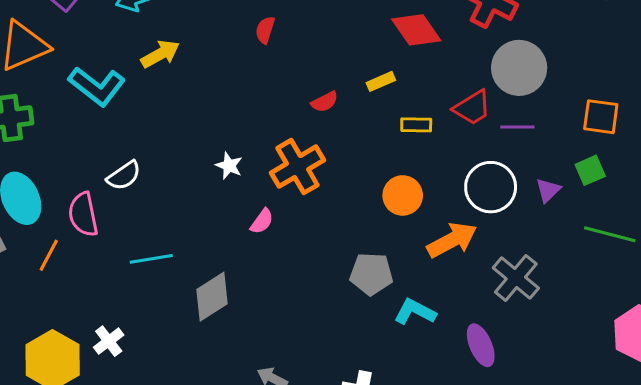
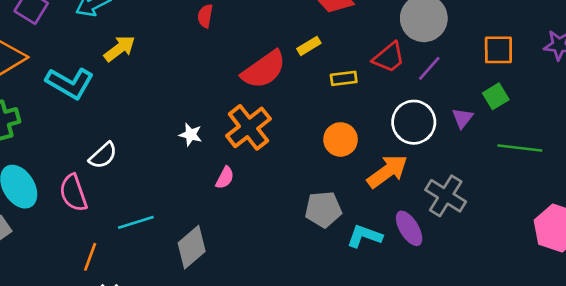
red semicircle: (325, 102) -> (264, 70), size x2.0
purple line: (517, 127) -> (429, 68), turned -40
orange line: (49, 255) -> (90, 257), moved
purple ellipse: (481, 345) -> (409, 228), moved

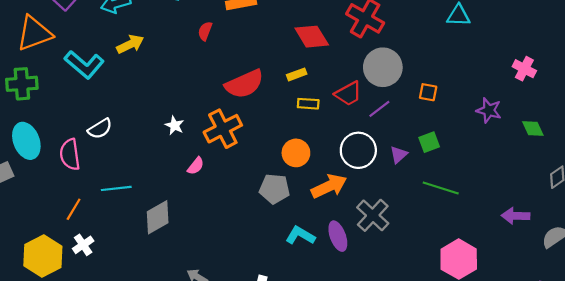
yellow rectangle: (309, 46) -> (297, 74), moved
orange square: (498, 50) -> (428, 92), moved, size x0.7
gray pentagon: (323, 209) -> (274, 189), moved

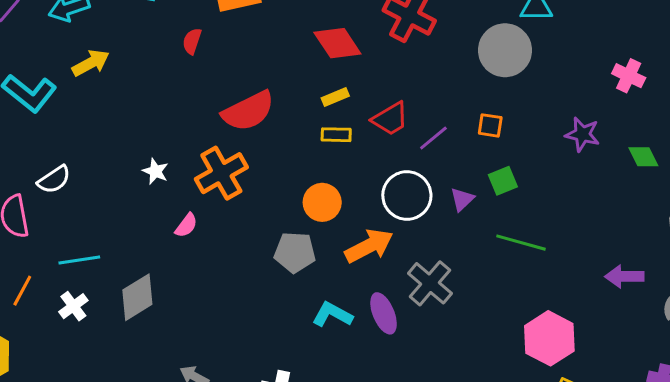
gray circle: (383, 67) -> (505, 50), moved
yellow rectangle: (297, 74) -> (335, 97), moved
orange square: (428, 92) -> (490, 125), moved
white cross: (83, 245) -> (73, 306), moved

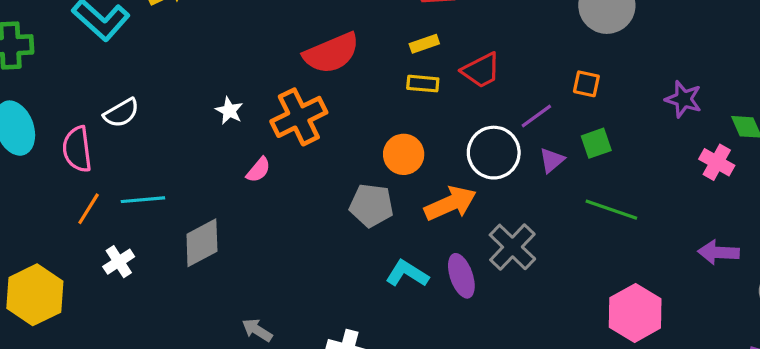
pink cross: (629, 76) -> (717, 162), moved
purple line: (433, 138) -> (536, 116), moved
orange line: (22, 291) -> (89, 209), moved
white cross: (73, 306) -> (119, 262), moved

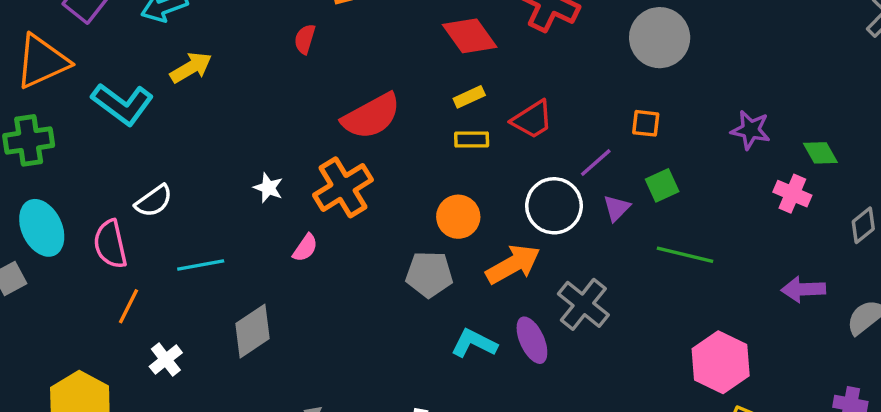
cyan line: (143, 200) -> (201, 265), moved

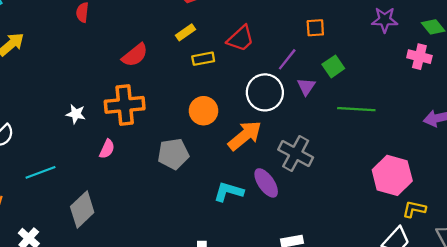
yellow rectangle: (469, 97) -> (186, 32), moved
red semicircle: (371, 116) -> (135, 55), size x0.7
orange cross: (343, 187) -> (125, 105), turned 36
gray pentagon: (429, 274) -> (173, 154), moved

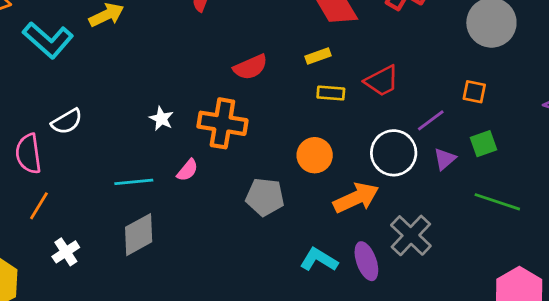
cyan line: (41, 172) -> (134, 182), moved

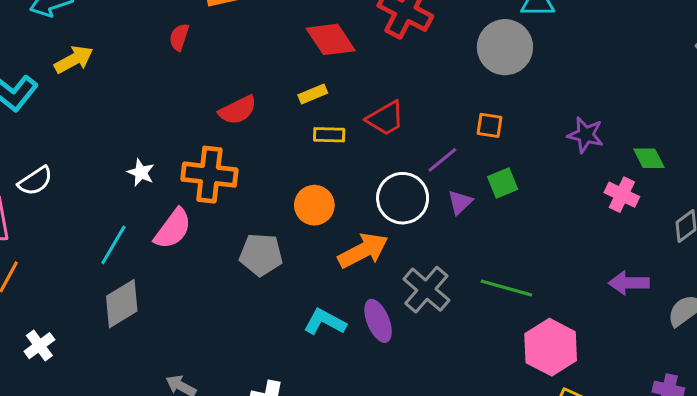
pink semicircle: (187, 170) -> (173, 229), size x1.6
cyan line: (134, 182) -> (113, 245), turned -51
green line: (497, 202) -> (506, 288), moved
white cross: (66, 252) -> (39, 346), moved

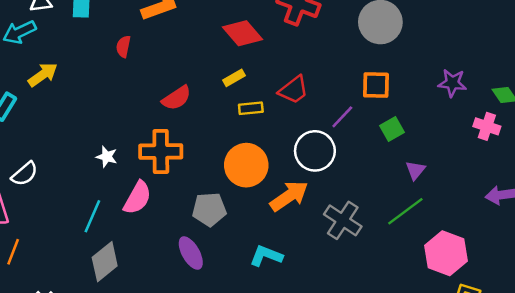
orange square: (489, 125) -> (376, 85), size x1.4
purple triangle: (460, 202) -> (415, 170), moved
orange circle: (314, 205) -> (246, 165), size x1.4
green line: (506, 288) -> (405, 211), turned -45
purple ellipse: (378, 321) -> (191, 253), moved

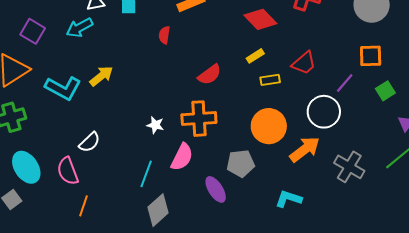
yellow arrow: (43, 75) -> (101, 76), moved
purple ellipse: (191, 253) -> (216, 189), moved

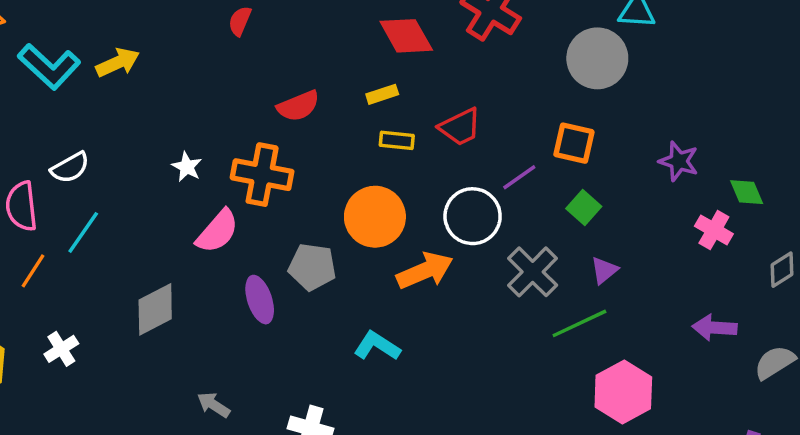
green square: (385, 91) -> (584, 208), turned -30
gray cross: (349, 167) -> (533, 272), moved
cyan line: (146, 174) -> (83, 232), moved

